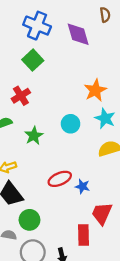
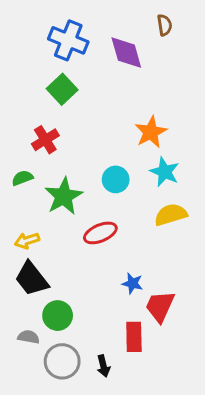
green star: (34, 136) -> (64, 196), size x1.4
red ellipse: (60, 179) -> (100, 233), moved
blue star: (82, 186) -> (132, 283), moved

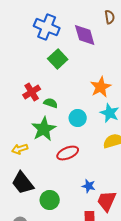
green square: (62, 89) -> (58, 59), moved
green semicircle: (22, 178) -> (51, 103), moved, turned 40
yellow arrow: (27, 241) -> (20, 149), moved
green circle: (58, 316) -> (50, 200), moved

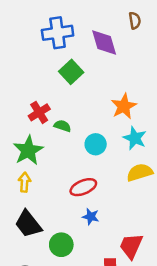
blue cross: (47, 27) -> (58, 33), turned -30
green star: (44, 129) -> (28, 150), moved
yellow arrow: (20, 149) -> (25, 182), turned 112
blue star: (89, 186) -> (91, 217), moved

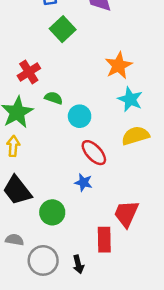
green semicircle: (62, 126) -> (54, 98), moved
cyan circle: (96, 144) -> (80, 116), moved
red ellipse: (83, 187) -> (94, 153), moved, turned 70

